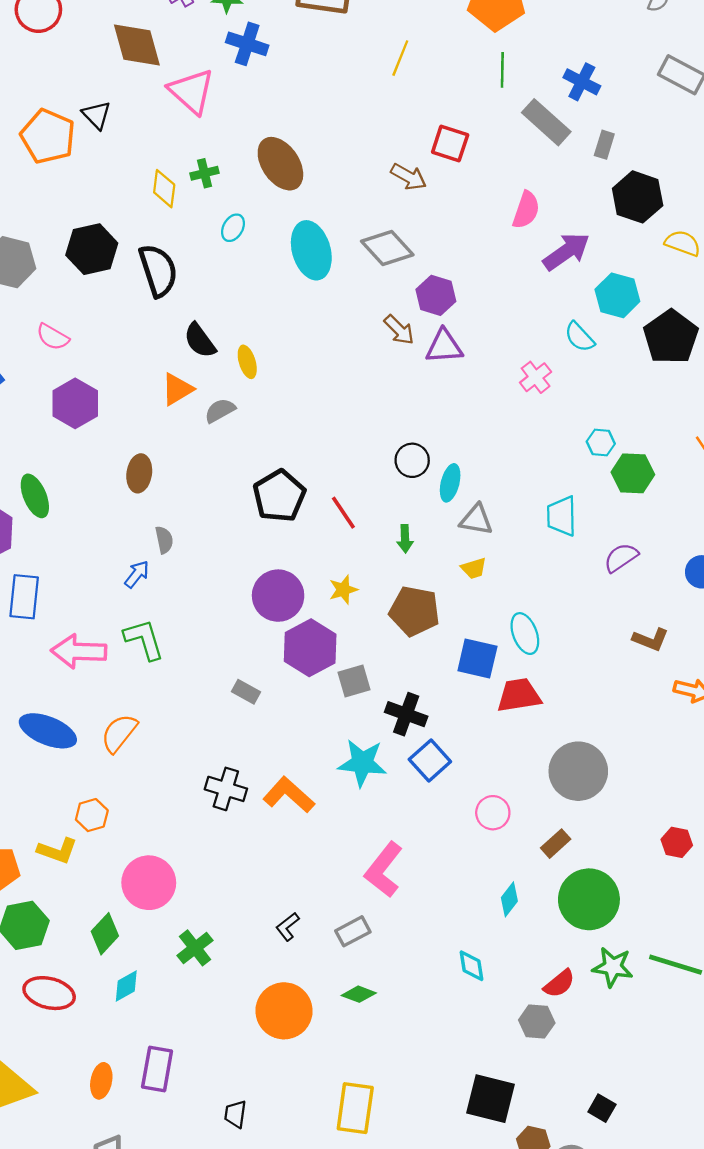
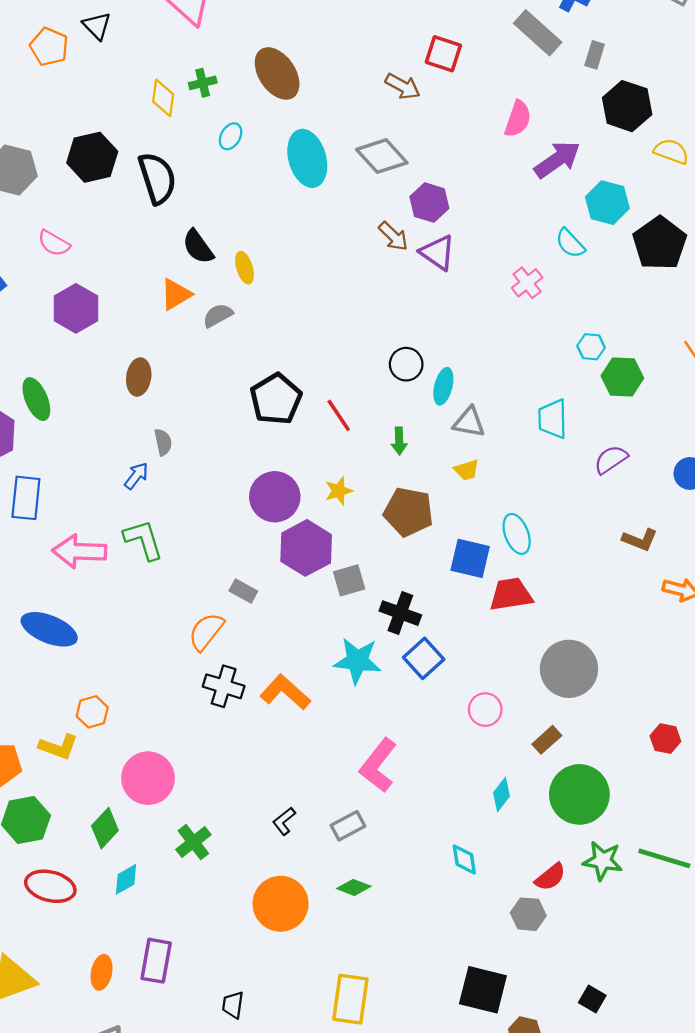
orange pentagon: (48, 136) -> (49, 47), size x0.7
purple triangle: (444, 346) -> (438, 253), turned 39
orange semicircle: (119, 733) -> (206, 632), moved

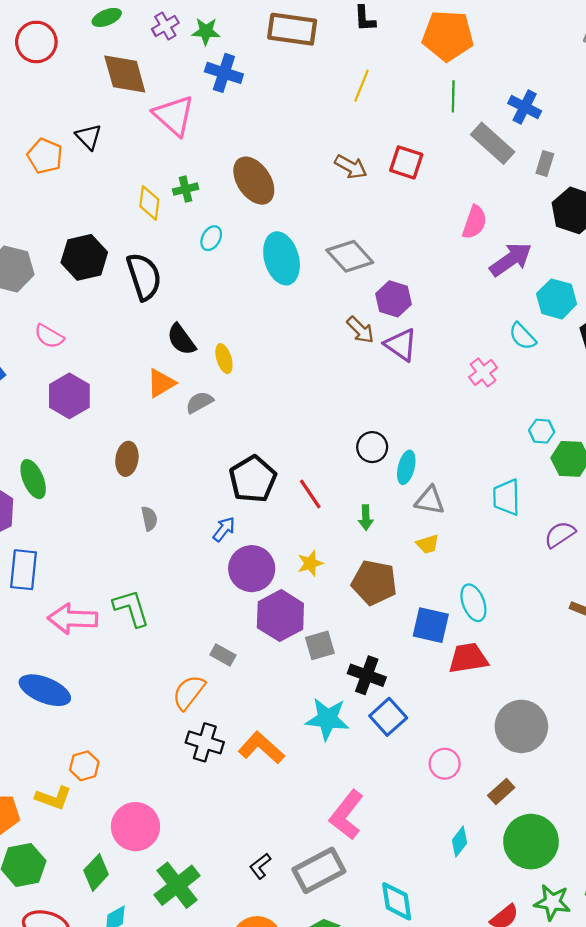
brown arrow: (403, 86) -> (351, 167), moved
blue arrow: (136, 476) -> (224, 529), moved
gray rectangle: (348, 826) -> (319, 870), size x1.6
green cross: (193, 842) -> (177, 885), size x1.4
cyan diamond: (464, 860) -> (397, 901), moved, size x1.4

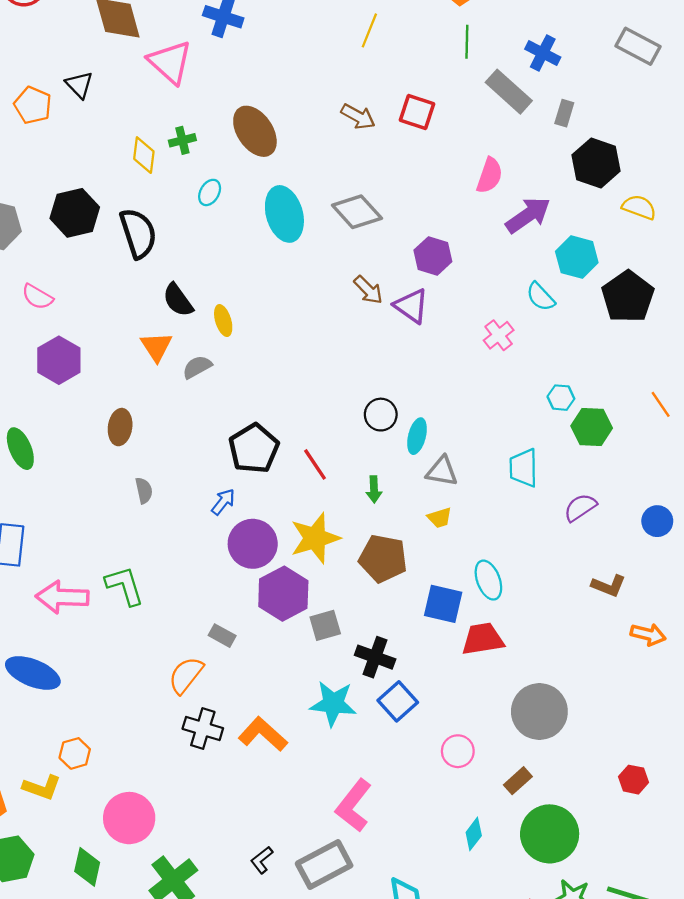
purple hexagon: (393, 299) -> (433, 256), moved
orange triangle: (161, 383) -> (156, 347), turned -32
yellow star: (310, 563) -> (315, 538), size x1.8
green diamond: (96, 872) -> (87, 867), turned -30

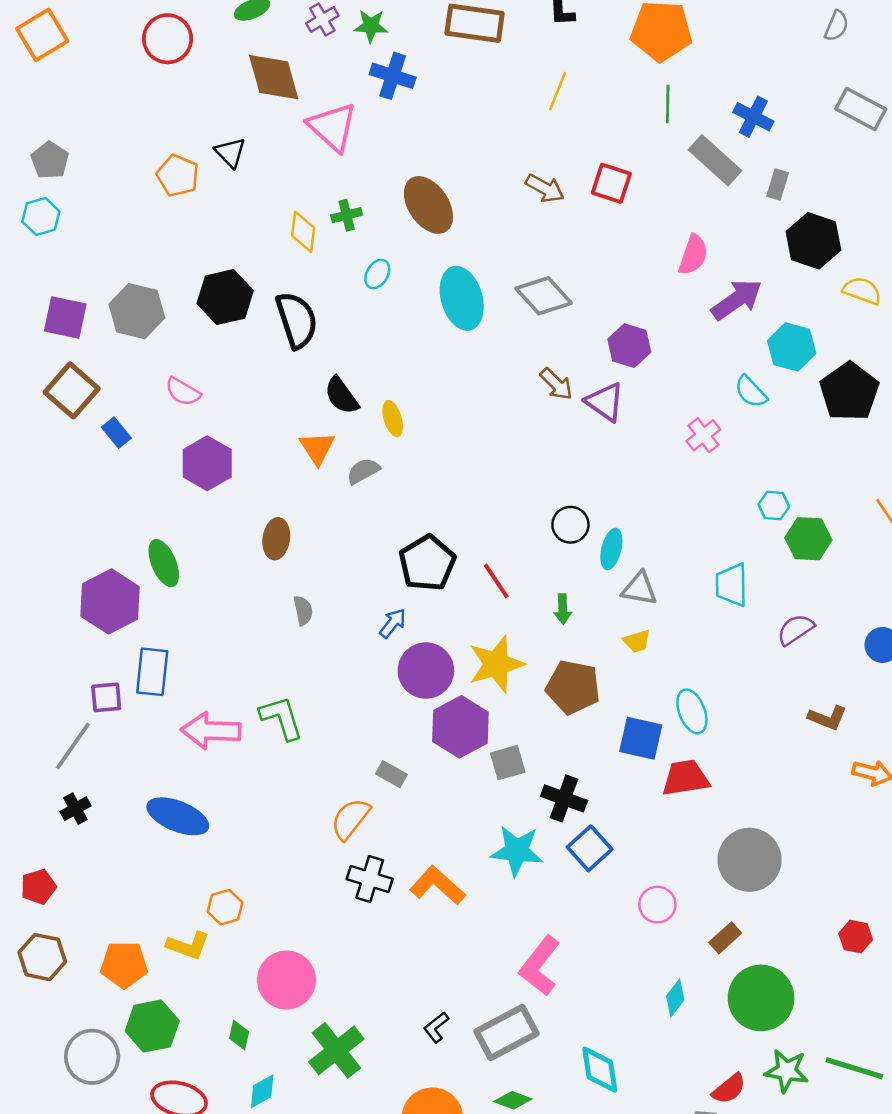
green diamond: (87, 867) -> (239, 1035), size x0.7

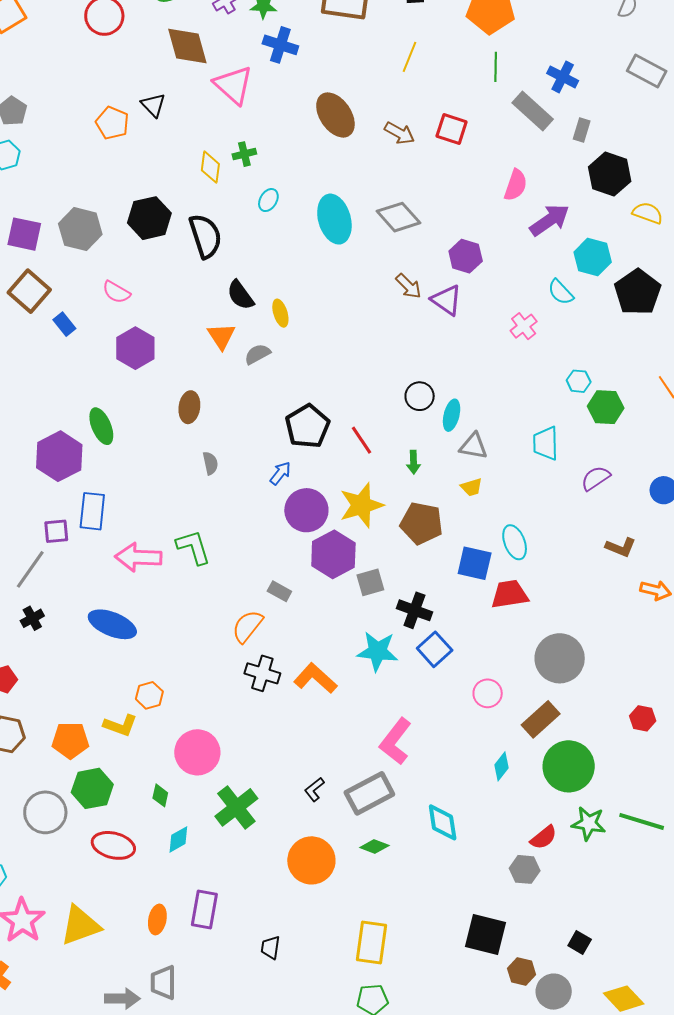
brown ellipse: (428, 205) -> (335, 115), moved
brown rectangle: (725, 938) -> (541, 719), size x1.5

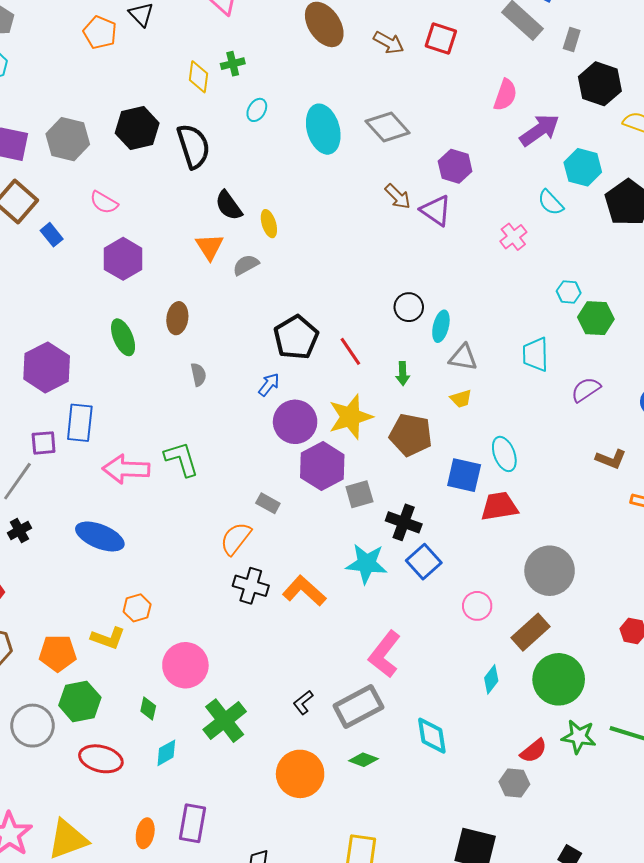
green ellipse: (101, 426) -> (123, 337), moved

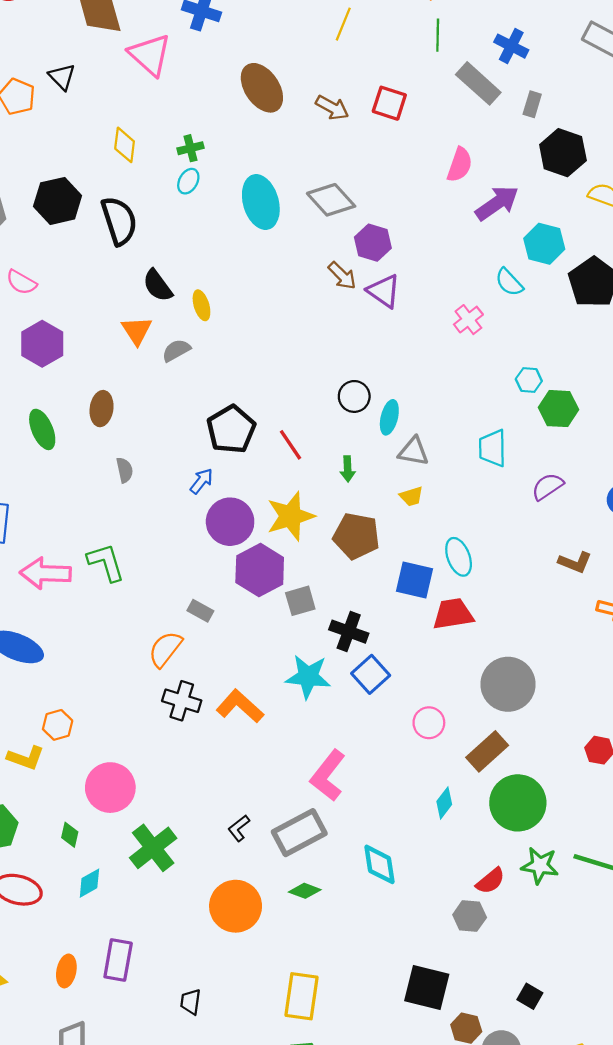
green cross: (233, 64) -> (191, 148), moved
purple hexagon: (455, 166) -> (373, 243), moved

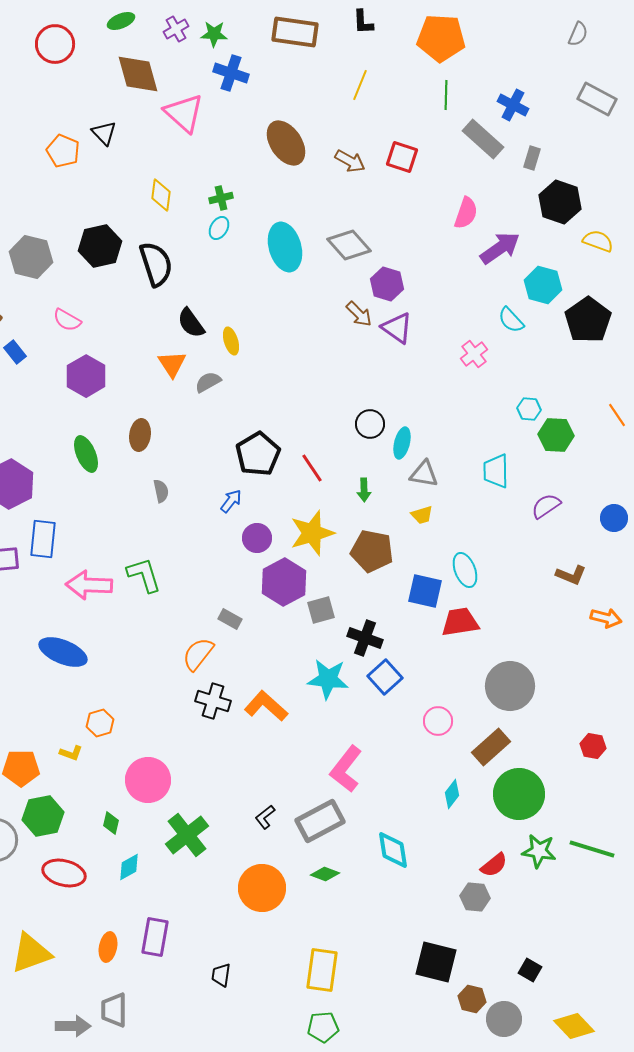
purple circle: (230, 522) -> (257, 538), size x0.7
yellow L-shape: (26, 758) -> (71, 753), size x0.7

